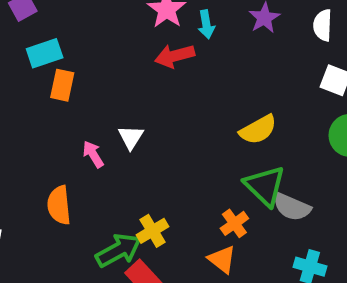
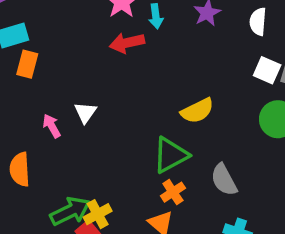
green triangle: (265, 186) -> (171, 155), moved, turned 45
gray semicircle: (292, 207) -> (224, 180), turned 36
yellow cross: (153, 231) -> (98, 214), moved

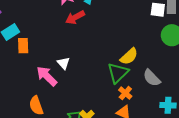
yellow semicircle: (197, 111) -> (129, 56), moved
pink arrow: (52, 126) -> (47, 76), size x1.6

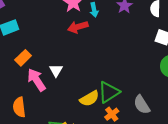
orange rectangle: (23, 46) -> (23, 58), moved, turned 35
yellow semicircle: (129, 56) -> (89, 99), moved

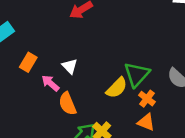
pink arrow: (36, 80) -> (50, 83), size x0.7
orange semicircle: (19, 107) -> (68, 104), moved

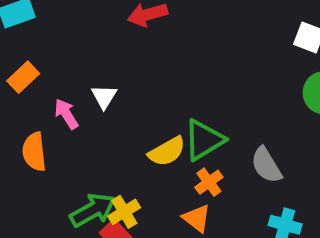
orange rectangle: (28, 62) -> (23, 77), moved
orange semicircle: (68, 104) -> (34, 152), moved

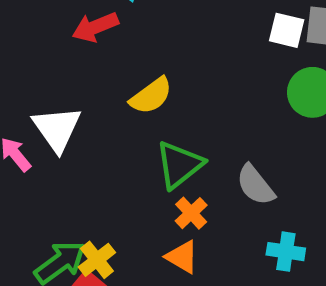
white triangle: (104, 97) -> (57, 129), size x1.6
yellow semicircle: (167, 151) -> (151, 96), moved

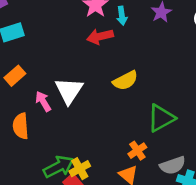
green triangle: (179, 165) -> (161, 118), moved
gray semicircle: (255, 185) -> (173, 165), moved, turned -80

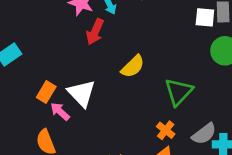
red arrow: (100, 36) -> (95, 32), turned -35
orange rectangle: (15, 76) -> (46, 92), moved

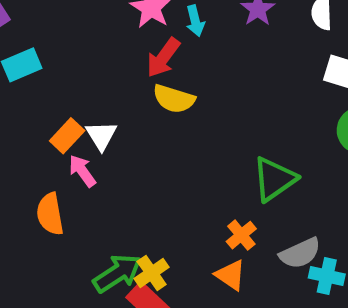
yellow semicircle: (133, 66) -> (174, 99), moved, turned 50
white triangle: (82, 93) -> (101, 136), moved, size x0.7

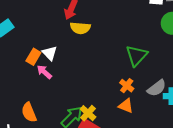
orange semicircle: (50, 214) -> (29, 112), moved

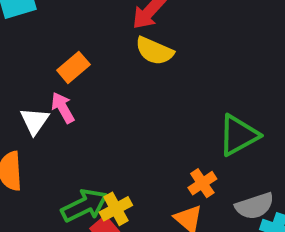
white triangle: (50, 53) -> (34, 121), moved
orange rectangle: (33, 57) -> (73, 67), moved

